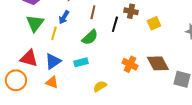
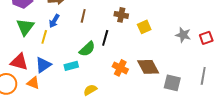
black line: (115, 24) -> (105, 38), moved
green semicircle: (90, 37) -> (87, 49), moved
orange triangle: (52, 82) -> (33, 83), moved

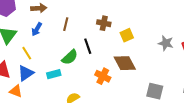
yellow line: (44, 37) -> (27, 53), moved, turned -48
black line: (105, 38) -> (88, 46), turned -35
brown diamond: (148, 67) -> (125, 63), moved

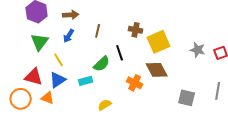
yellow square: (127, 35) -> (159, 42), size x1.6

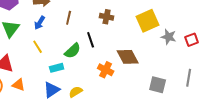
yellow square: (159, 42) -> (148, 21), moved
yellow line: (59, 60) -> (38, 47), moved
blue triangle: (58, 80) -> (52, 90), moved

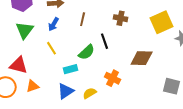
brown diamond: (128, 57) -> (142, 58), turned -60
orange cross: (106, 70) -> (113, 78), moved
orange triangle: (19, 85) -> (33, 86), turned -40

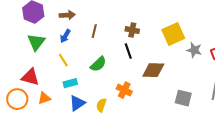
black line: (105, 41) -> (128, 51), moved
cyan rectangle: (71, 69) -> (70, 83), moved
yellow semicircle: (90, 93) -> (101, 105), turned -40

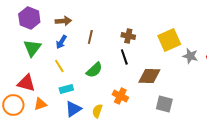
gray square: (183, 98) -> (164, 104), moved

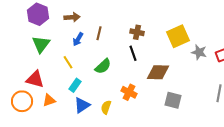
blue arrow: (61, 42) -> (78, 39), moved
cyan rectangle: (66, 89) -> (75, 85), turned -40

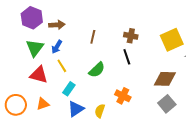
brown arrow: (72, 17) -> (57, 25), moved
blue arrow: (78, 39) -> (57, 47), moved
brown diamond: (158, 72) -> (165, 79), moved
red triangle: (35, 79) -> (39, 75), moved
gray square: (173, 100) -> (167, 104), turned 36

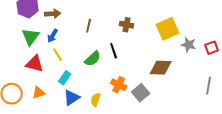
black line: (127, 57) -> (114, 51), moved
gray square: (167, 104) -> (141, 93), moved

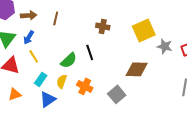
brown line: (89, 26) -> (56, 18), moved
orange cross: (119, 85) -> (85, 86), moved
yellow semicircle: (96, 100) -> (62, 81), moved

